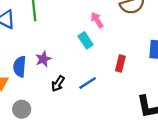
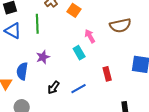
purple star: (43, 59) -> (43, 57), moved
red rectangle: (120, 63) -> (107, 74), turned -32

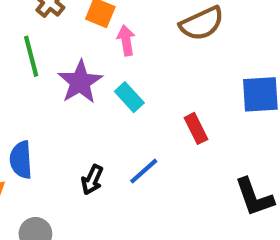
pink arrow: (90, 36) -> (126, 40), moved, turned 32
purple star: (43, 57) -> (80, 82), moved, size x1.5

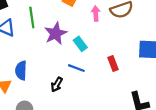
pink arrow: (126, 40) -> (96, 14), moved
blue line: (144, 171) -> (76, 68), moved, turned 56

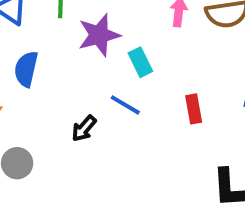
blue semicircle: (21, 70) -> (26, 69), moved

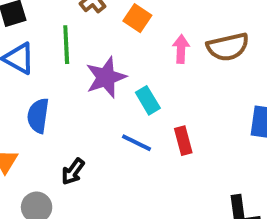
red rectangle: (194, 109) -> (183, 141), moved
black arrow: (84, 128) -> (73, 172), moved

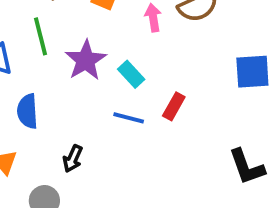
red rectangle: (183, 141) -> (174, 106), turned 56

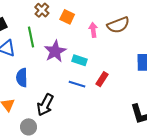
cyan rectangle: (131, 74) -> (80, 60), turned -32
black arrow: (73, 159) -> (45, 105), size x1.5

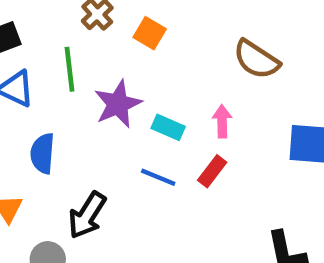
brown semicircle: (118, 25) -> (256, 60), turned 50
pink arrow: (93, 30) -> (222, 121), moved

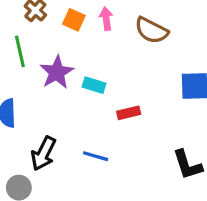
pink arrow: (222, 121) -> (106, 19), moved
red rectangle: (212, 171) -> (129, 113), turned 45
blue line: (158, 177) -> (96, 156), moved

